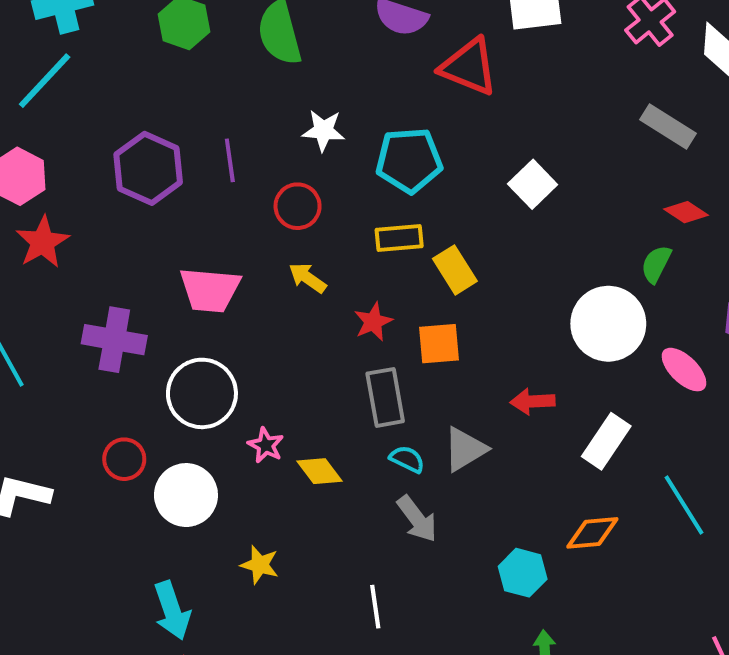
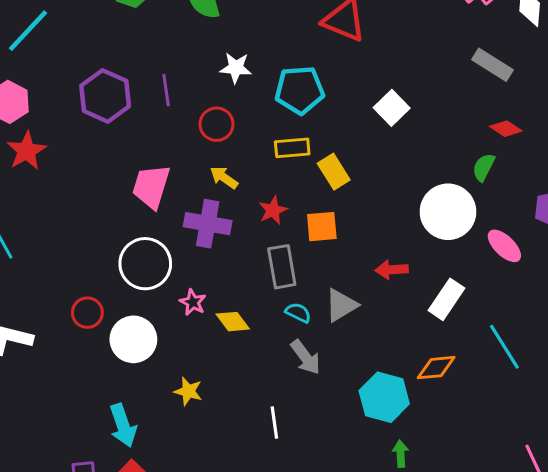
pink trapezoid: (210, 290) -> (151, 187), turned 102
purple cross: (114, 340) -> (208, 224), moved
cyan hexagon: (523, 573) -> (384, 397), size x1.4

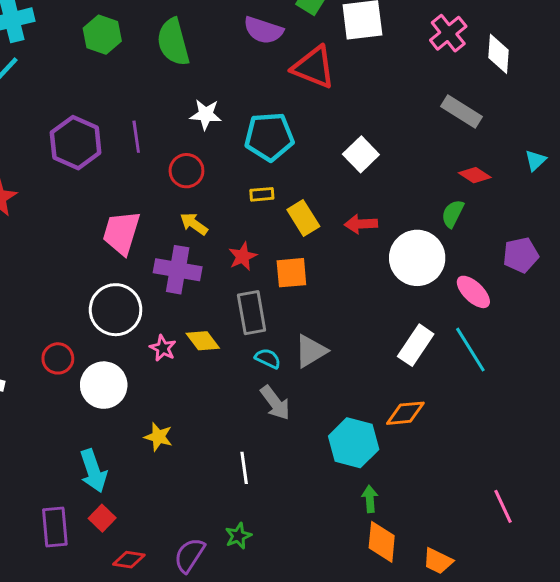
yellow rectangle: (292, 148) -> (262, 194), size x0.7
red arrow: (392, 270) -> (361, 224), moved
yellow diamond: (233, 322) -> (203, 341), moved
cyan line: (504, 347) -> (470, 350), moved

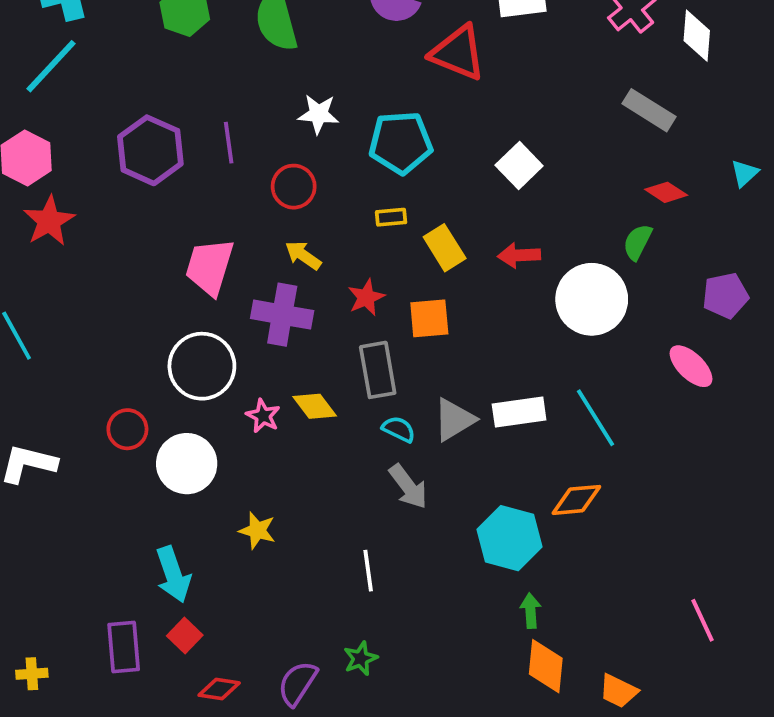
pink ellipse: (473, 292) -> (691, 366), moved
white rectangle: (416, 345) -> (519, 412), moved, turned 48
cyan line: (470, 350) -> (595, 418), moved

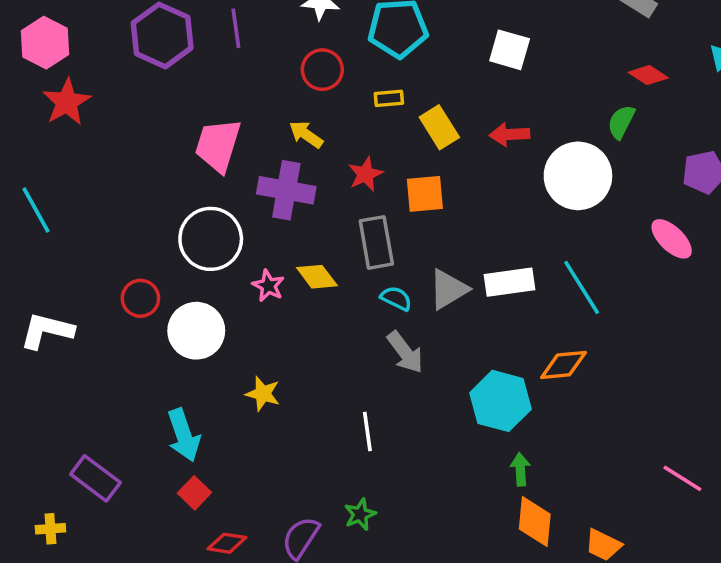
white square: (519, 166) -> (510, 50), turned -30
red circle: (294, 187) -> (322, 70), moved
pink line: (702, 620) -> (682, 478), turned -33
purple rectangle: (124, 647) -> (95, 478), moved, turned -48

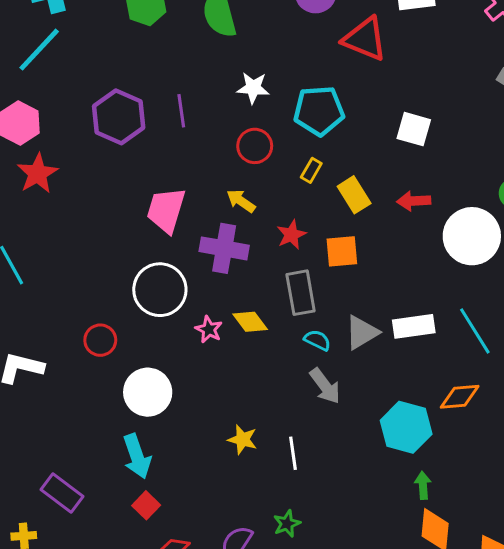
yellow rectangle: (389, 98) -> (311, 170), turned -55
white circle: (196, 331) -> (148, 392), moved
yellow star: (263, 394) -> (242, 440), moved

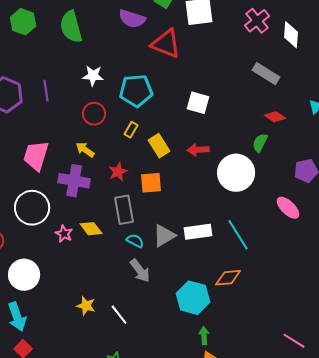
white line: (293, 453) -> (119, 315), turned -30

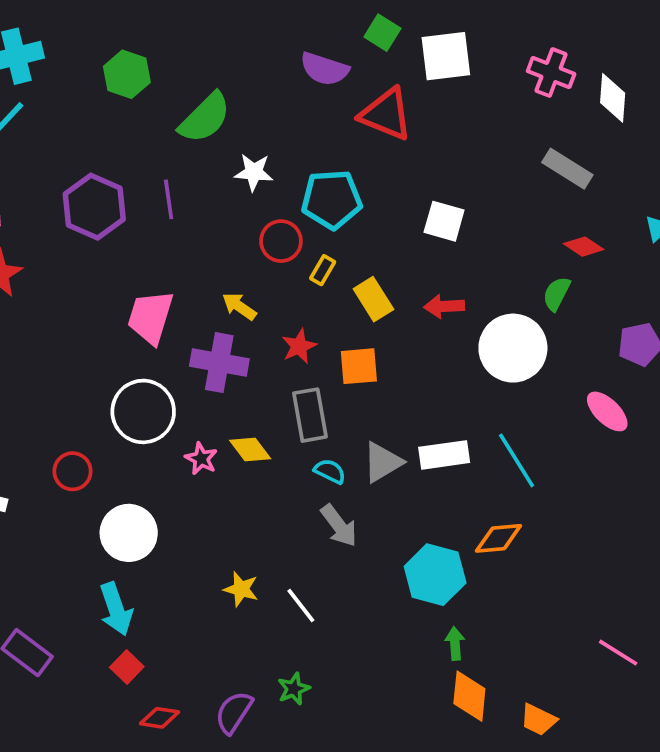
pink cross: (257, 21) -> (551, 72), turned -30
green semicircle: (71, 27) -> (205, 118), moved, turned -120
red circle: (94, 114) -> (281, 241), moved

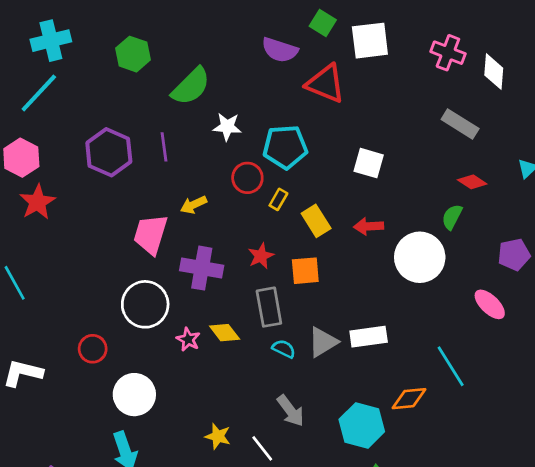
yellow arrow: (239, 306) -> (194, 205), moved, turned -60
cyan line: (517, 460) -> (451, 366), moved
gray arrow: (339, 526) -> (291, 411), moved

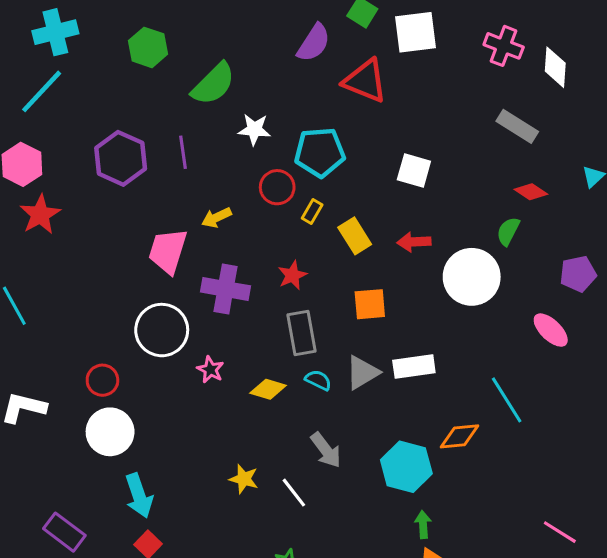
purple semicircle: (280, 50) -> (314, 43), turned -75
orange square: (305, 271) -> (370, 304), moved
yellow diamond: (225, 333) -> (268, 389), moved, turned -36
white circle: (134, 395) -> (110, 432), moved

